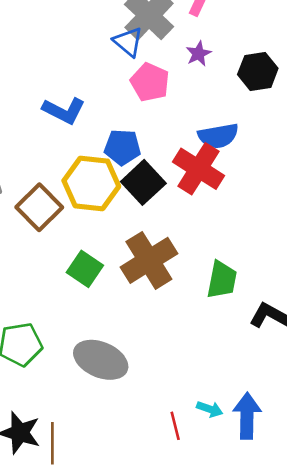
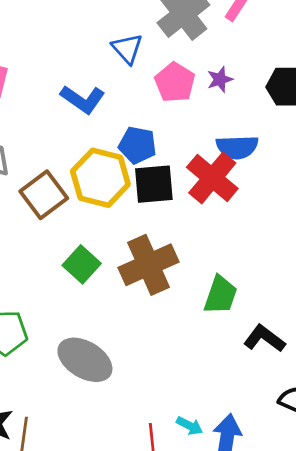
blue triangle: (128, 42) -> (127, 49), moved
purple star: (198, 54) -> (220, 79), moved
black square: (143, 182) -> (154, 184), turned 30

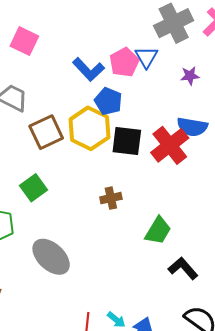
blue triangle: (127, 49) -> (146, 57), moved
pink pentagon: (175, 82) -> (124, 62), moved
blue pentagon: (137, 145) -> (108, 101), moved
green square: (82, 264) -> (34, 188), moved
brown cross: (148, 265) -> (111, 198), size x0.5

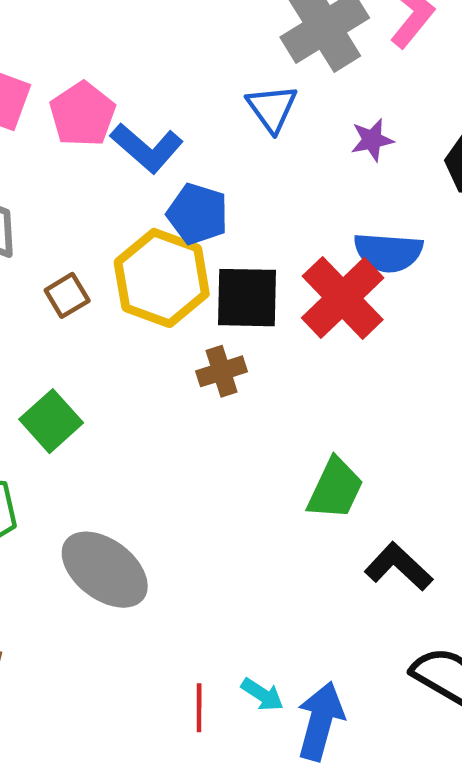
pink pentagon: (124, 62) -> (83, 114), moved
brown square: (46, 132) -> (67, 295), size x0.6
brown cross: (111, 198) -> (222, 371), moved

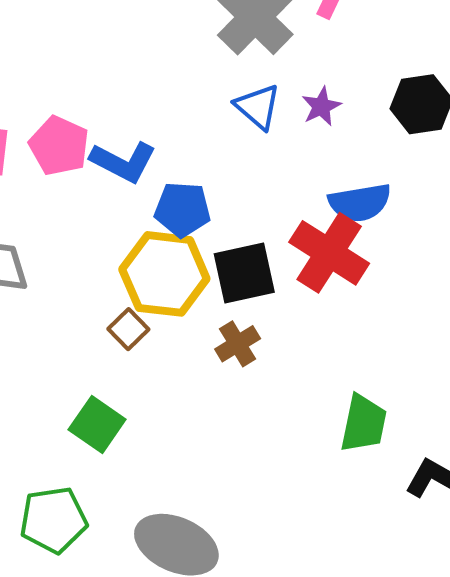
blue triangle: (272, 108) -> (258, 107), moved
brown square: (67, 295) -> (128, 329), moved

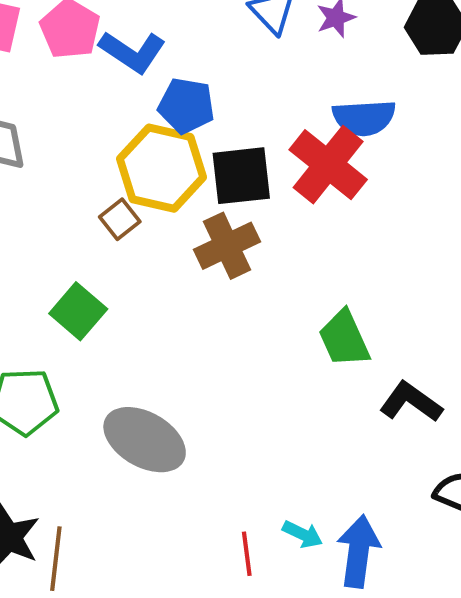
brown cross: (238, 344) -> (227, 246), size x1.4
green trapezoid: (363, 423) -> (344, 339), turned 138

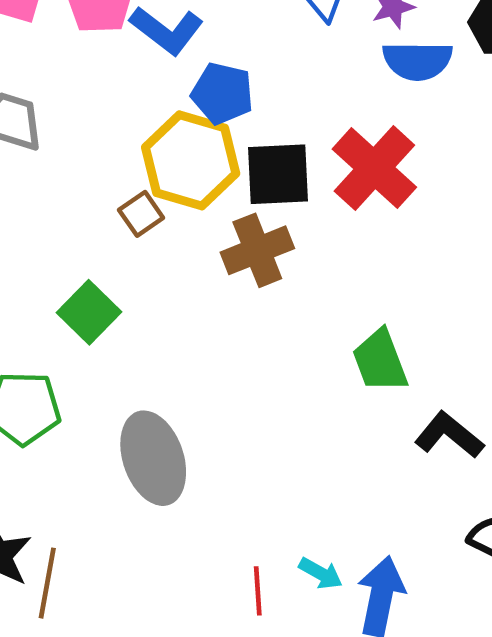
blue semicircle: (364, 118) -> (417, 61), moved
gray ellipse: (145, 440) -> (153, 458), turned 38

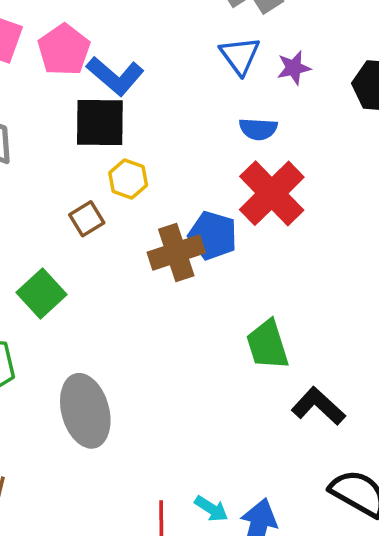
blue semicircle: (417, 61) -> (258, 129), moved, size x0.7
blue pentagon: (222, 93) -> (213, 235), moved
yellow hexagon: (191, 160) -> (128, 179), size x0.5
black square: (278, 174) -> (100, 123), moved

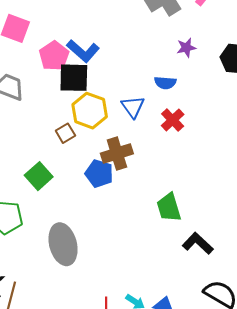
pink pentagon: (64, 50) -> (54, 56), moved
blue triangle: (240, 56) -> (133, 107), moved
yellow hexagon: (128, 179) -> (90, 111), size x1.6
red cross: (272, 193) -> (173, 120), size x0.6
blue pentagon: (213, 235) -> (99, 174), moved

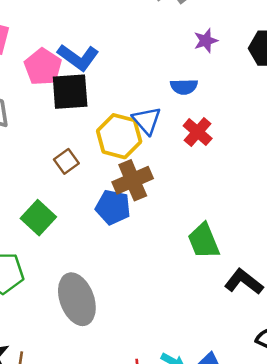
yellow hexagon: (90, 111) -> (119, 136), moved

